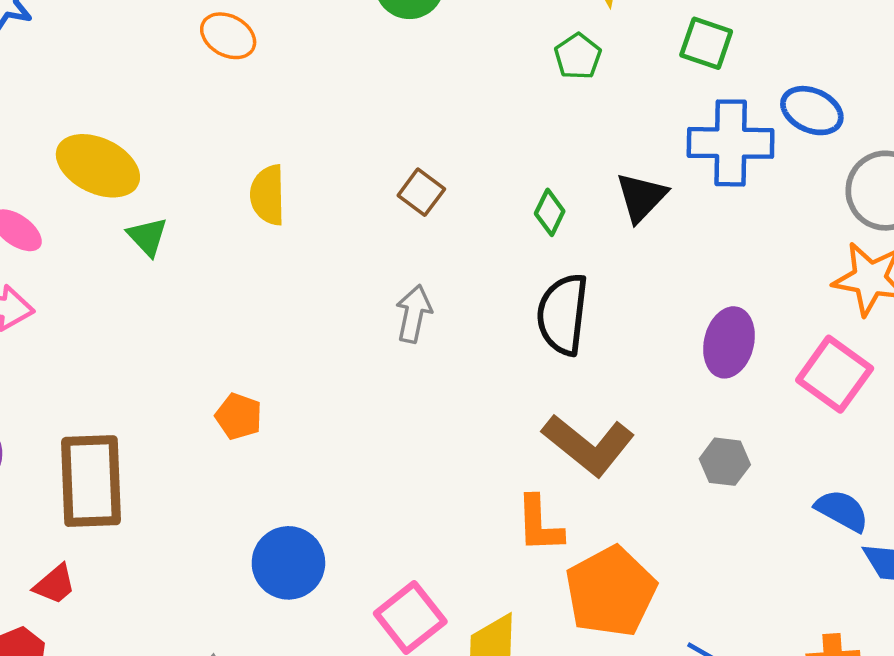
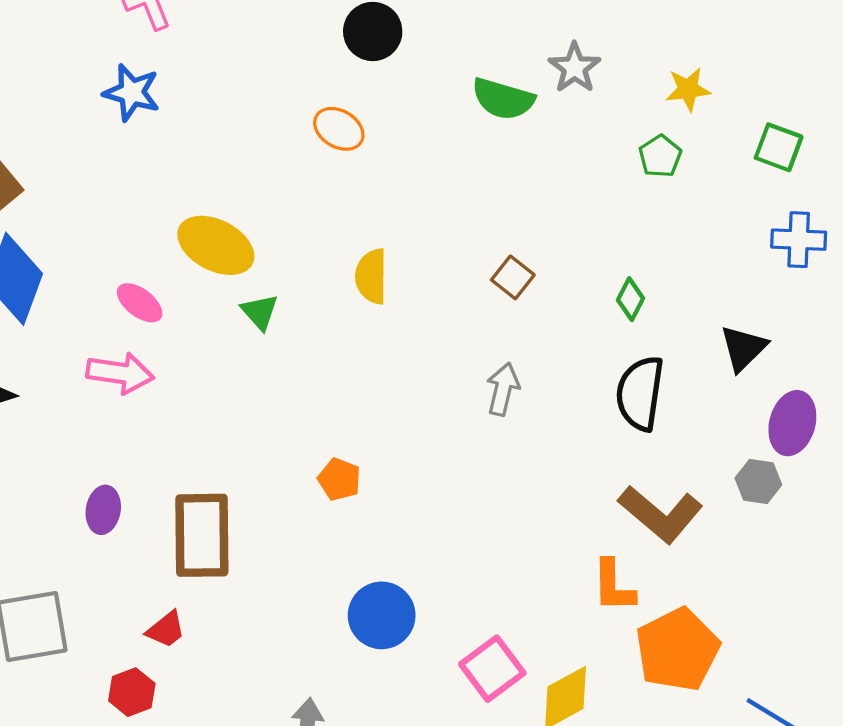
blue cross: (731, 143) -> (799, 240), size x0.7
black triangle: (641, 197) -> (743, 348), moved
gray hexagon: (725, 462) -> (758, 481), moved

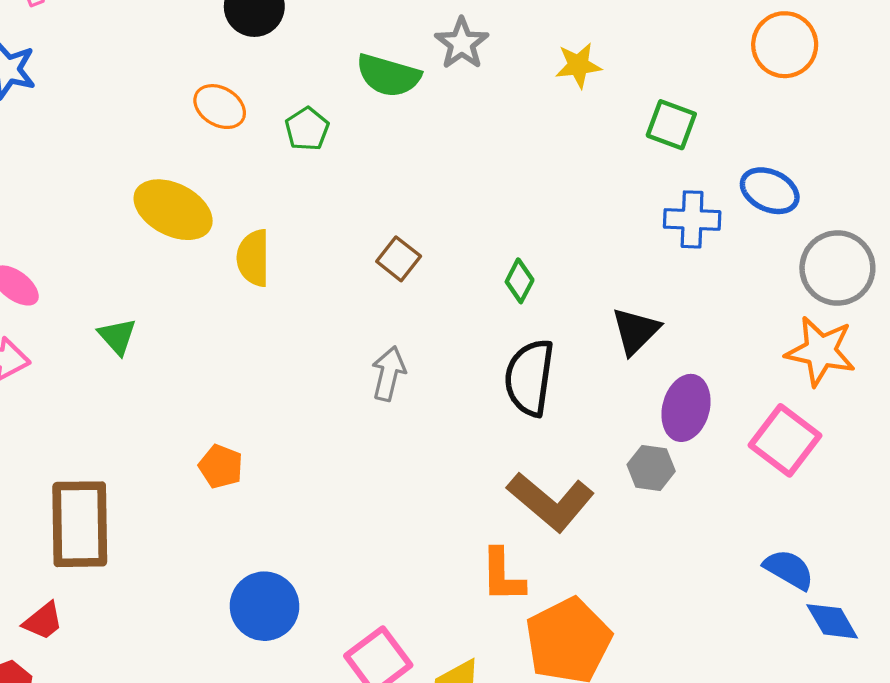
green pentagon: (660, 156) -> (307, 129), moved
yellow ellipse: (216, 245) -> (173, 210), moved
green triangle: (260, 312) -> (117, 336), moved

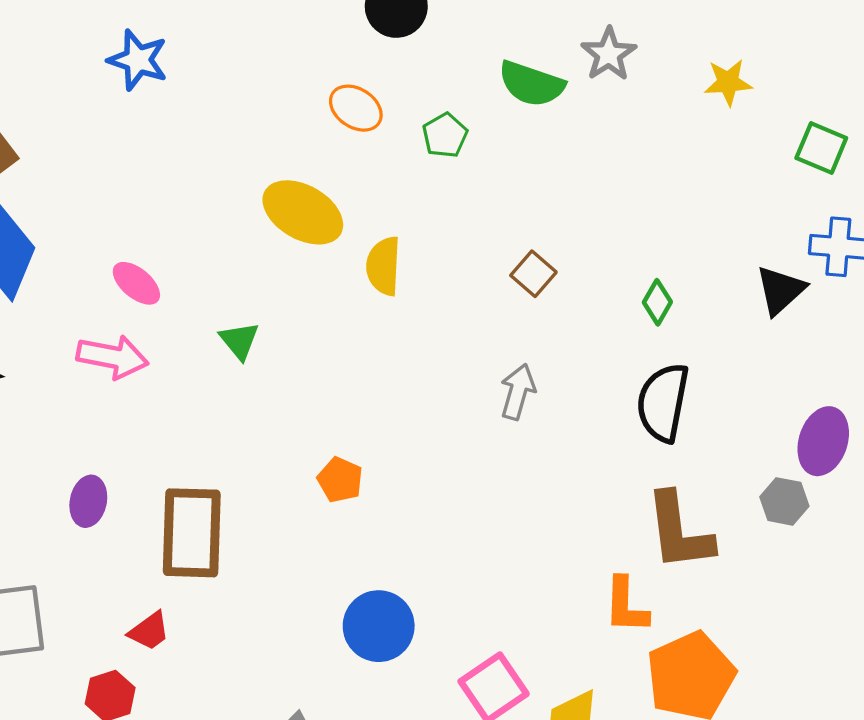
black triangle: (636, 331) -> (780, 290), moved
brown L-shape: (551, 502) -> (679, 532), turned 40

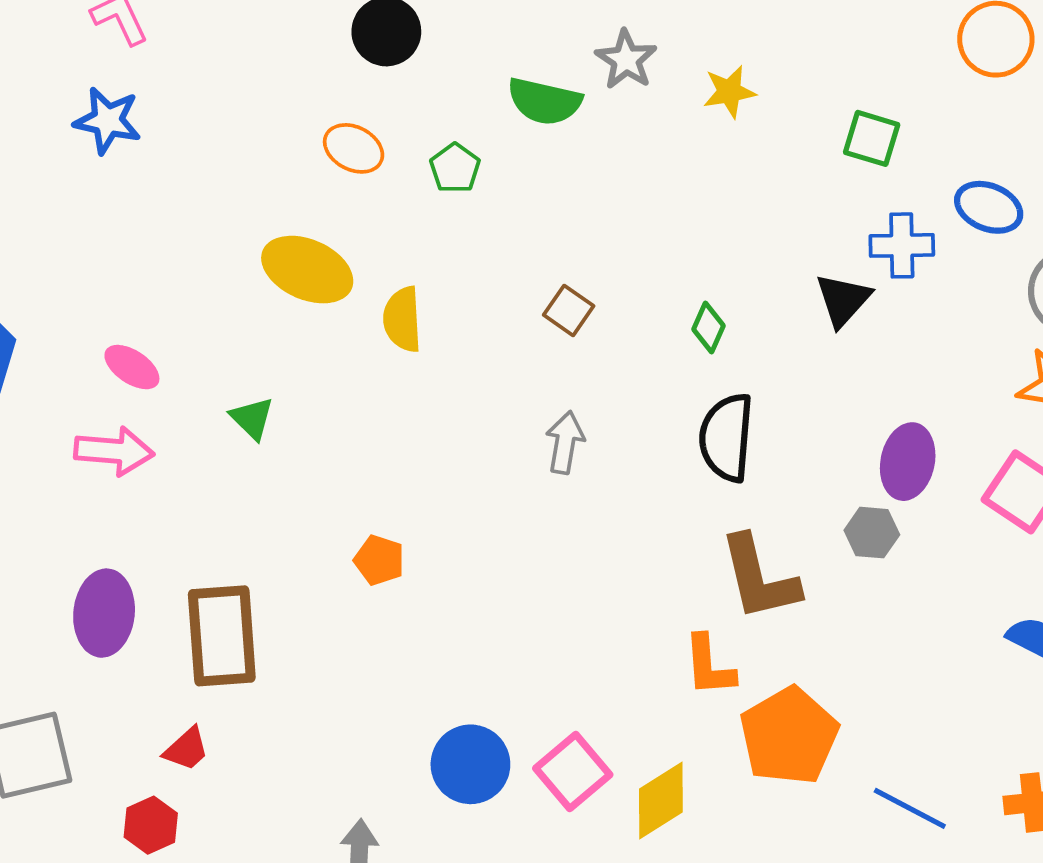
yellow star: (728, 82) -> (729, 92), moved
purple ellipse: (88, 501) -> (104, 613), size x1.5
blue circle: (379, 626) -> (470, 764), moved

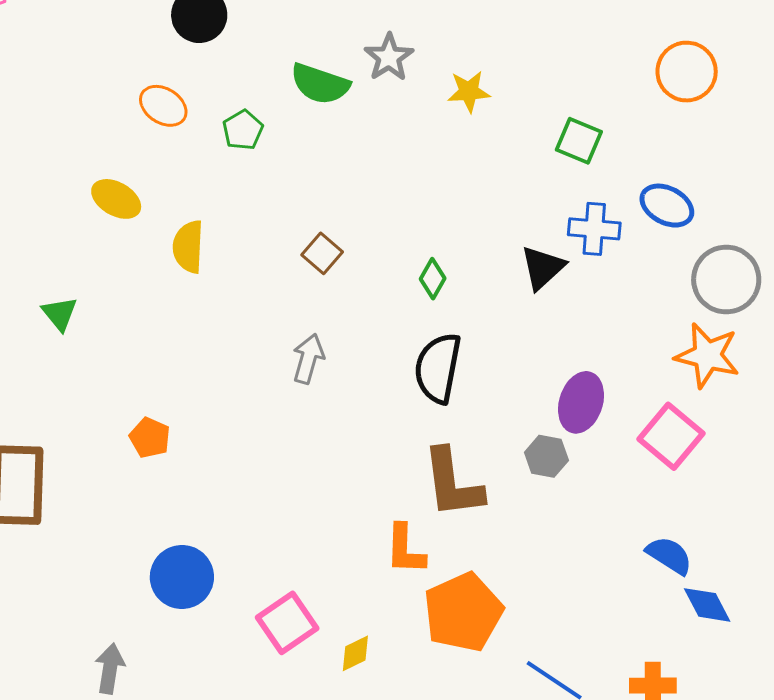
yellow ellipse: (307, 270) -> (116, 199), size x0.7
blue circle: (470, 764) -> (182, 577), moved
yellow diamond: (661, 801) -> (355, 653), size x0.6

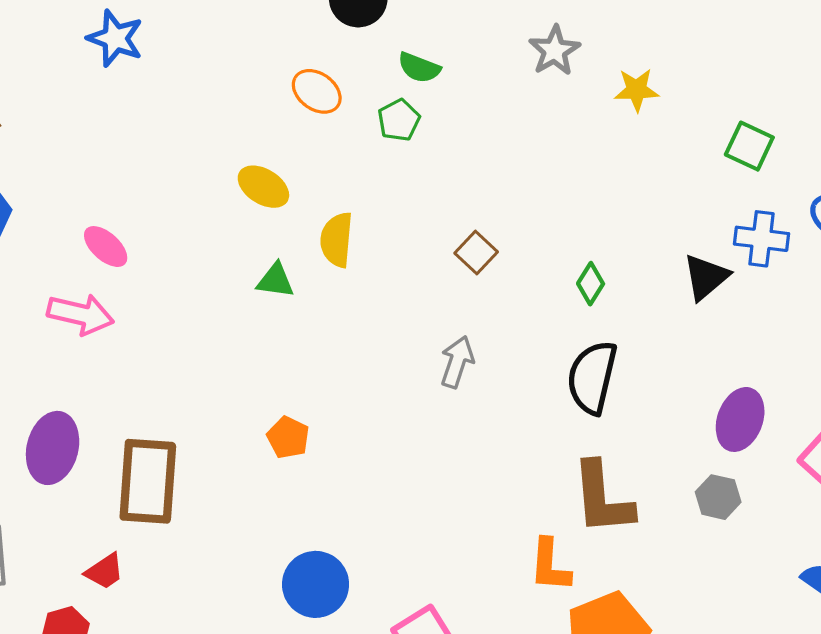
green semicircle: (320, 84) -> (419, 68), moved, size x0.7
green triangle: (60, 314) -> (275, 280), moved, turned -45
gray hexagon: (546, 456) -> (718, 497), moved

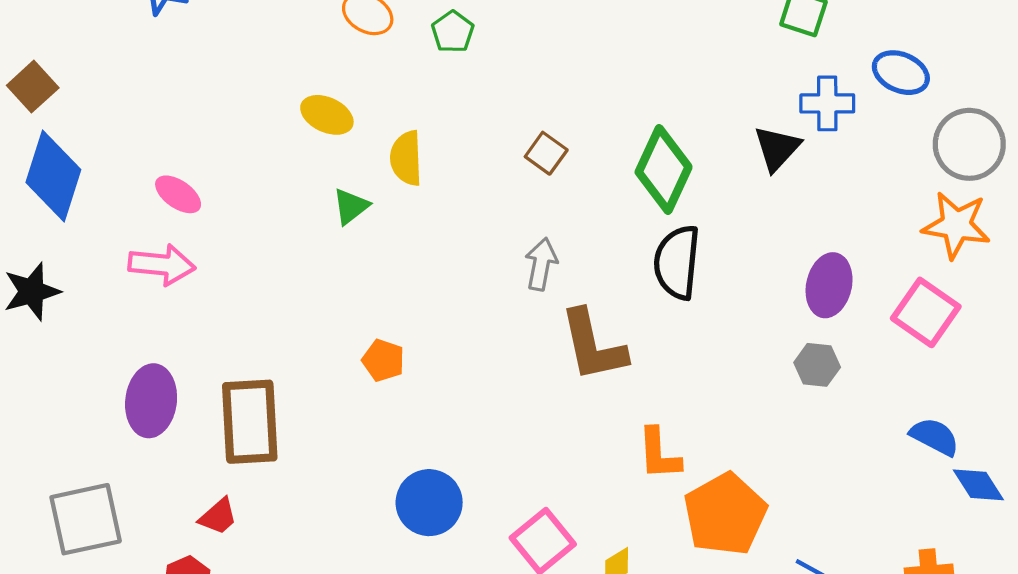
green triangle: (275, 280) -> (351, 206), turned -39
green diamond: (591, 284) -> (664, 170), size x2.0
brown L-shape: (602, 498) -> (593, 346), moved

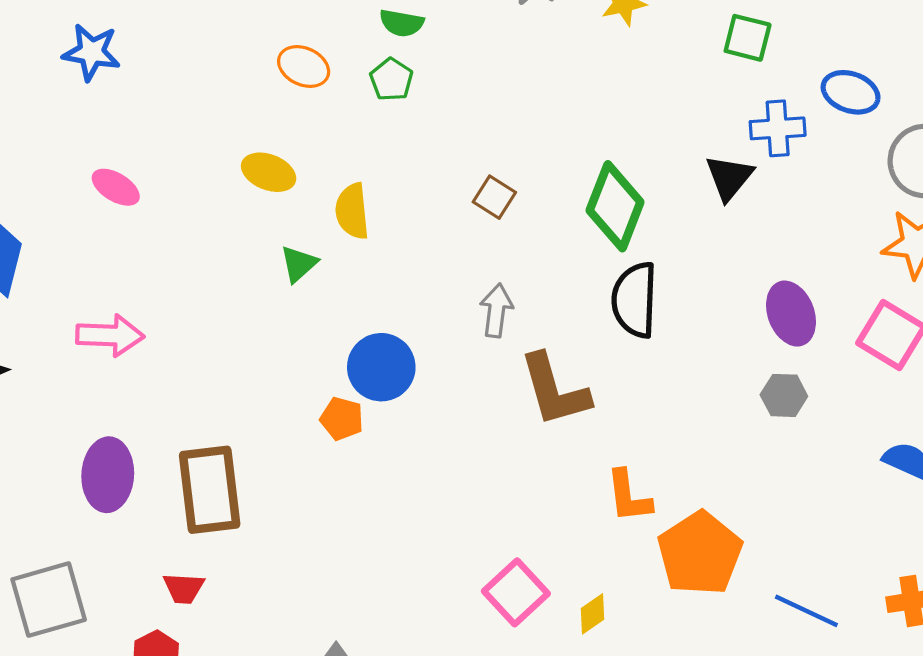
pink ellipse: (178, 194) -> (116, 187), moved
purple ellipse: (829, 285) -> (791, 314), turned -30
blue circle: (429, 503) -> (381, 367), moved
red trapezoid: (218, 516) -> (184, 588), turned 48

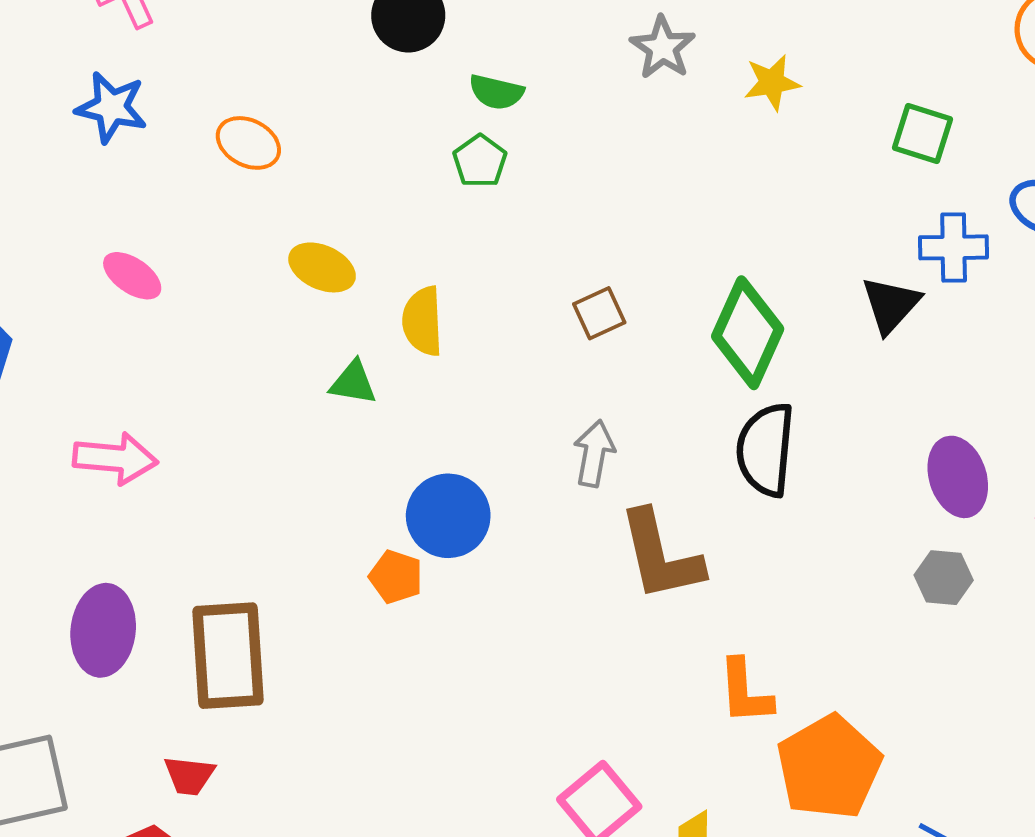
orange ellipse: (304, 67) -> (248, 143), moved
brown square: (494, 197) -> (599, 313), turned 30
green triangle: (299, 264) -> (353, 383), turned 48

